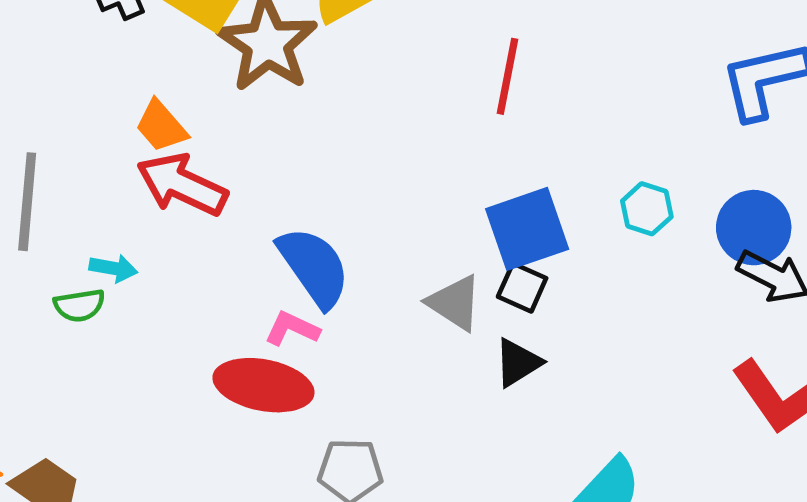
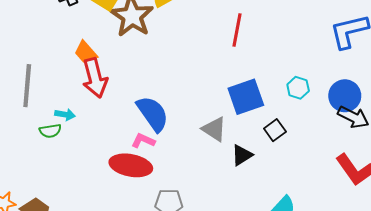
red arrow: (182, 185) -> (95, 78), turned -129
black square: (522, 287) -> (275, 130), moved, turned 30

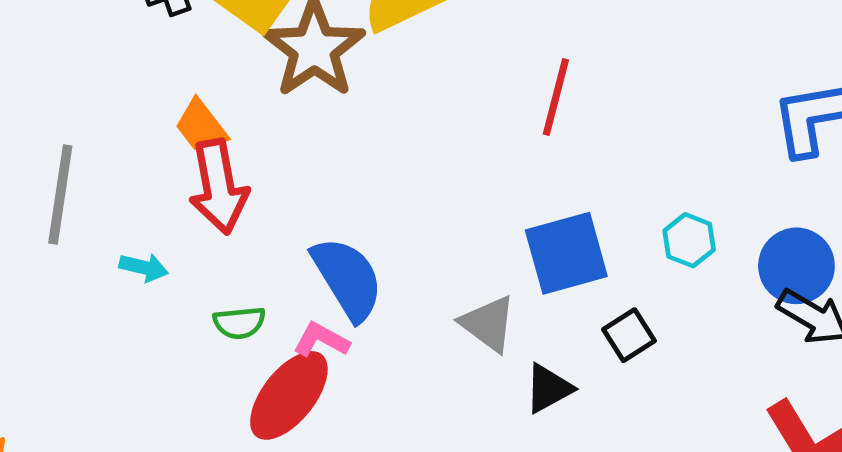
green semicircle: (50, 131) -> (239, 323), moved
red ellipse: (131, 165) -> (289, 395), turned -66

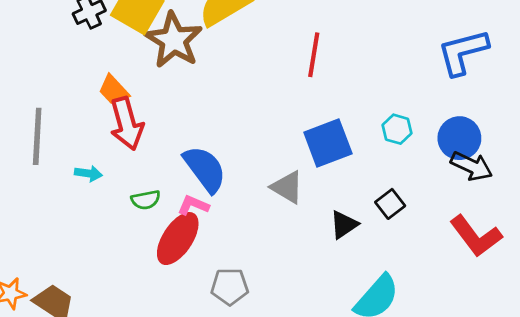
black square: (629, 335) -> (390, 204), moved
black triangle: (549, 388) -> (344, 225), moved

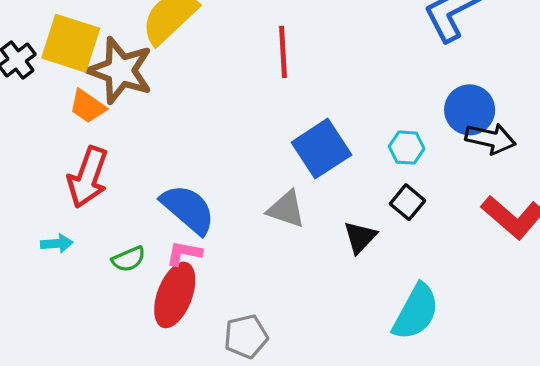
orange trapezoid: (114, 90) -> (87, 106), moved
red arrow: (127, 124) -> (88, 177), turned 48
cyan hexagon: (397, 129) -> (407, 148), moved

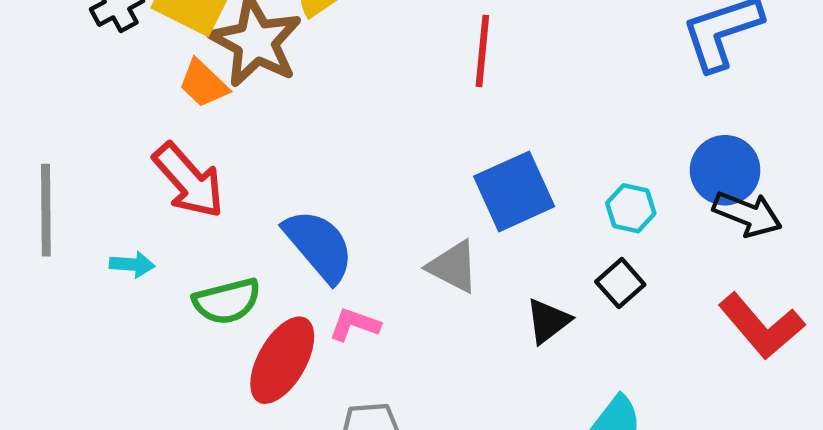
red arrow: (88, 177) -> (189, 181), turned -70
pink L-shape: (184, 253) -> (355, 324), moved
green semicircle: (129, 259) -> (227, 301), size x1.4

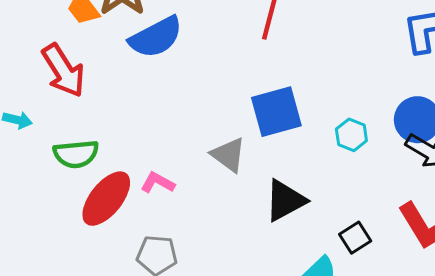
blue semicircle: (319, 246) -> (156, 37), moved, turned 94
black square: (620, 283) -> (355, 238), moved
black triangle: (548, 321) -> (285, 200), size x1.4

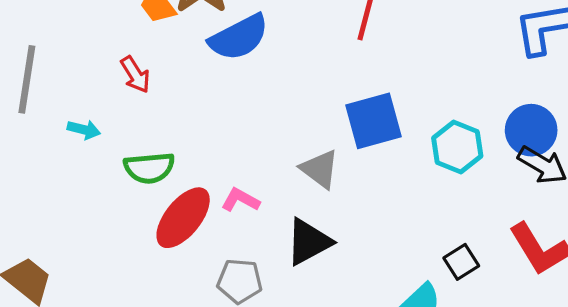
red arrow: (63, 71) -> (135, 75), size x0.6
cyan hexagon: (351, 135) -> (457, 147), size x1.4
black triangle: (285, 200) -> (309, 242), moved

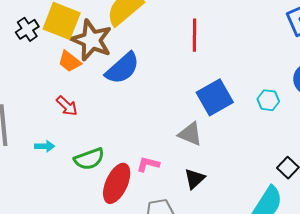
cyan hexagon: (457, 147) -> (268, 100), size x0.7
black triangle: (309, 242) -> (195, 179), size x0.7

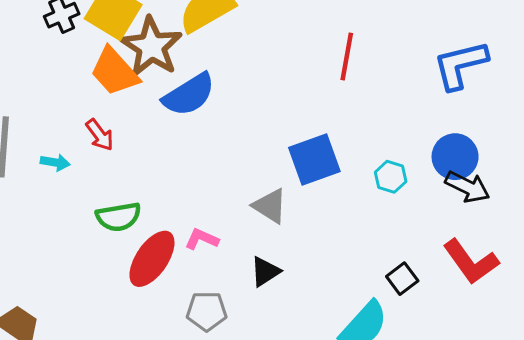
red line: (195, 35) -> (347, 57), moved
orange trapezoid: (70, 61) -> (115, 72), size x1.5
cyan arrow: (45, 146) -> (55, 162), moved

